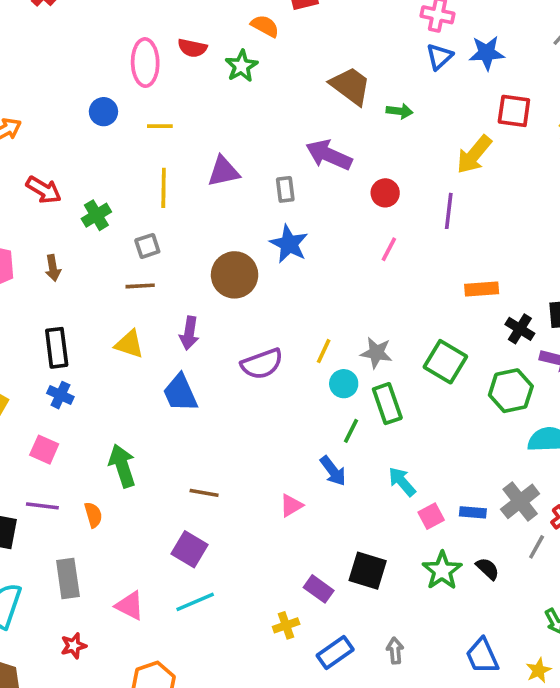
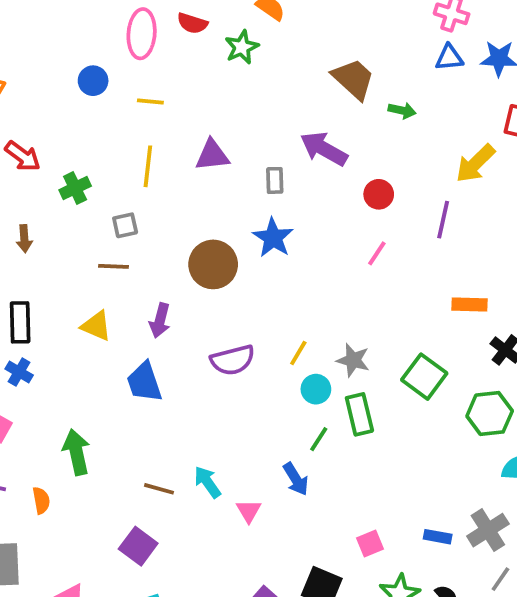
blue triangle: (439, 57) -> (449, 58), turned 32
cyan arrow: (402, 482) -> (207, 482), moved
pink triangle: (291, 505) -> (249, 511), turned -35
pink square: (431, 516) -> (370, 544), moved

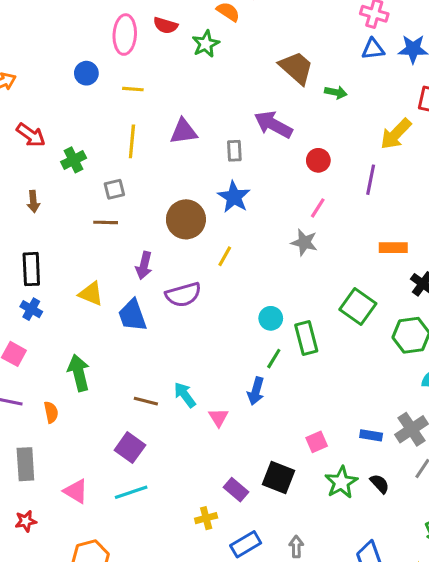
yellow triangle: (96, 326) -> (91, 294), moved
yellow line: (298, 353) -> (225, 256), moved
purple semicircle: (233, 360) -> (183, 295), moved
gray star: (353, 360) -> (304, 242), moved
blue arrow: (296, 479) -> (256, 391), turned 48

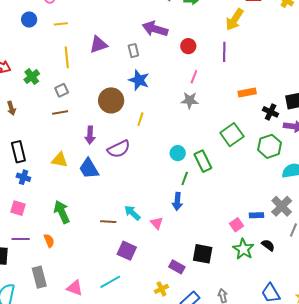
green square: (358, 307) -> (232, 135), turned 30
pink square: (317, 442) -> (236, 225), moved
purple square: (130, 448) -> (127, 251), moved

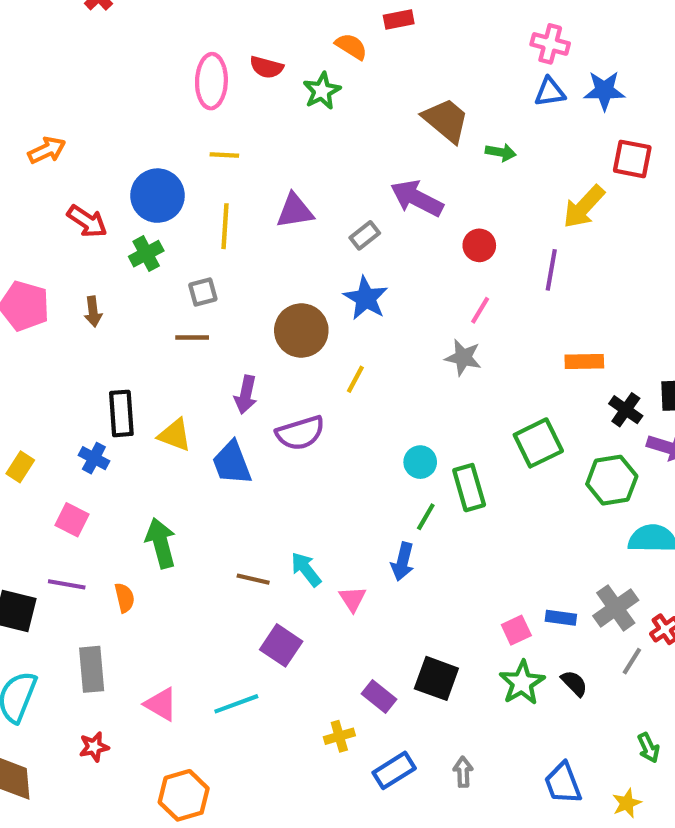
blue circle: (29, 20) -> (157, 196), moved, size x1.6
gray rectangle: (133, 51) -> (365, 235), turned 56
black rectangle: (18, 152) -> (121, 413), moved

